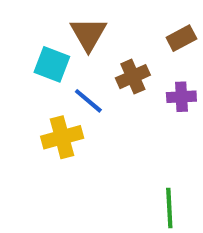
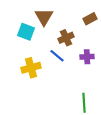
purple cross: (181, 97) -> (87, 57), moved
blue line: (88, 101) -> (57, 56), moved

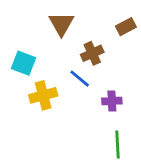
cyan square: (26, 32) -> (24, 63), moved
purple cross: (87, 57) -> (112, 101), moved

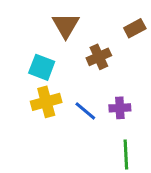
cyan square: (24, 63) -> (42, 67), moved
blue line: (80, 79) -> (85, 111), moved

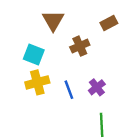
purple cross: (120, 108) -> (97, 87), turned -35
blue line: (85, 111) -> (69, 90), turned 30

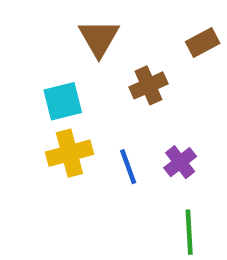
cyan square: (34, 55) -> (63, 101), turned -35

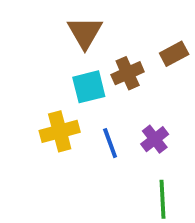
brown rectangle: (203, 43) -> (174, 54), moved
cyan square: (63, 101) -> (89, 87), moved

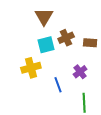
brown rectangle: (174, 54) -> (90, 43), moved, turned 32
blue line: (110, 143) -> (58, 85), moved

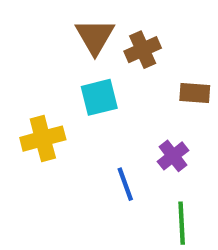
brown cross: (66, 38) -> (143, 50), moved
yellow cross: (31, 68) -> (43, 139), moved

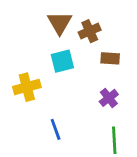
brown rectangle: (195, 93) -> (110, 58), moved
blue line: (125, 184) -> (56, 129), moved

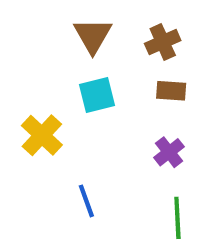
brown cross: (90, 31) -> (163, 42), moved
yellow cross: (27, 87) -> (42, 135), turned -32

